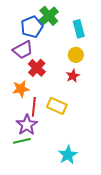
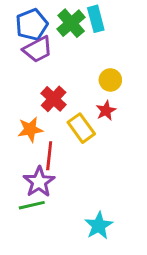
blue pentagon: (32, 27) -> (32, 25), moved
cyan rectangle: (79, 29) -> (96, 19), moved
purple trapezoid: (23, 50) -> (38, 49), moved
yellow rectangle: (57, 106) -> (81, 128), moved, turned 30

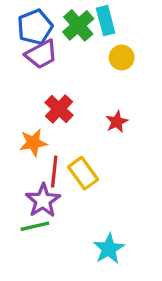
yellow circle: (110, 80) -> (122, 58), moved
yellow rectangle: (81, 128) -> (83, 173), moved

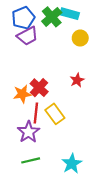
cyan rectangle: (106, 21) -> (70, 14), turned -60
red cross: (59, 109) -> (39, 88), moved
green line: (35, 226) -> (31, 160), moved

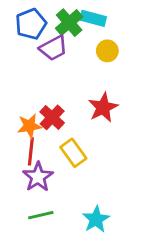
purple trapezoid: (27, 36) -> (54, 48), moved
red star: (77, 80) -> (103, 108), size x1.5
red line: (36, 113) -> (31, 151), moved

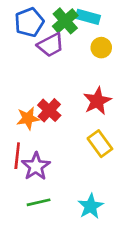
red line: (31, 151) -> (17, 156), moved
yellow rectangle: (73, 153) -> (100, 144), moved

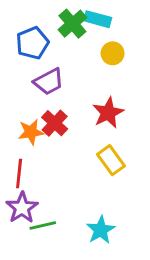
blue pentagon: (29, 22) -> (32, 43), moved
purple trapezoid: (51, 45) -> (49, 82), moved
purple star: (36, 166) -> (22, 208), moved

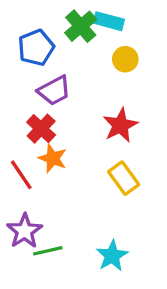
red cross: (55, 123) -> (41, 129), moved
orange star: (31, 132) -> (53, 158), moved, turned 30
red line: (19, 174) -> (21, 175), moved, turned -40

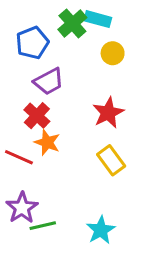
red line: (21, 175) -> (19, 157), turned -32

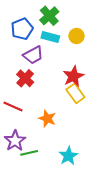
cyan rectangle: (98, 19) -> (50, 37), moved
orange star: (47, 142) -> (47, 119), moved
yellow rectangle: (111, 160) -> (75, 93), moved

